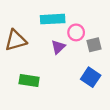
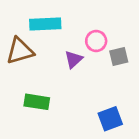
cyan rectangle: (53, 19) -> (45, 24), moved
blue square: (91, 77) -> (110, 119), moved, turned 36

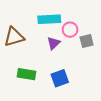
cyan rectangle: (45, 24) -> (49, 19), moved
blue square: (110, 119) -> (60, 78), moved

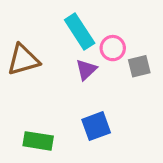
cyan rectangle: (49, 19) -> (80, 31), turned 60
green rectangle: (27, 74) -> (38, 141), moved

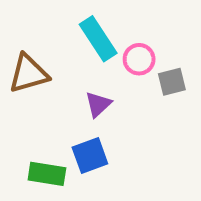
purple triangle: (86, 70) -> (98, 104), moved
blue square: (96, 126) -> (90, 155), moved

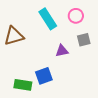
pink circle: (139, 59) -> (76, 16), moved
purple triangle: (98, 104) -> (62, 51), moved, turned 32

